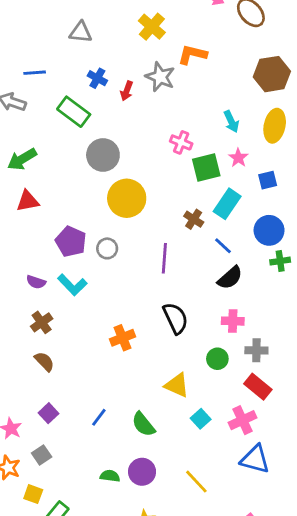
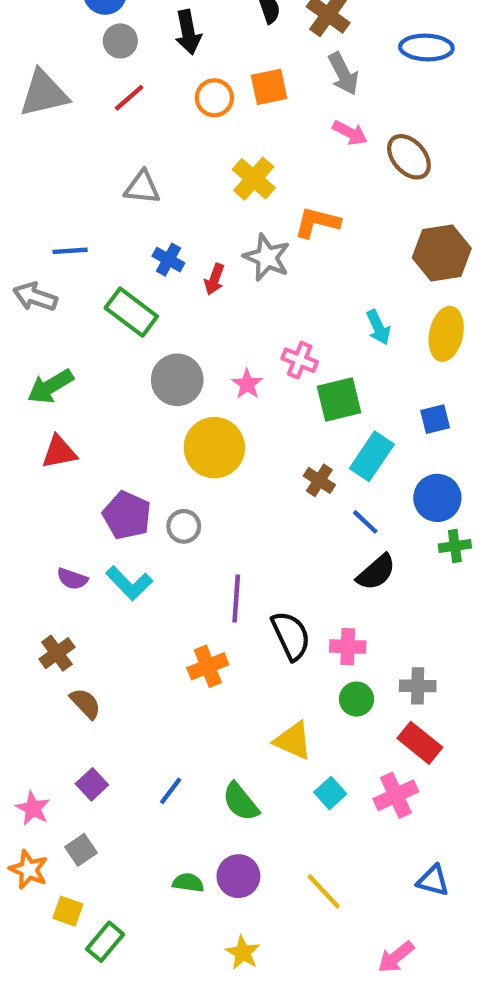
pink star: (238, 158) -> (247, 384), moved
purple line: (164, 258) -> (236, 598), moved
pink cross: (233, 321) -> (348, 647), moved
brown cross: (42, 322) -> (57, 653), moved
blue triangle: (255, 459) -> (433, 881), moved, size x0.7

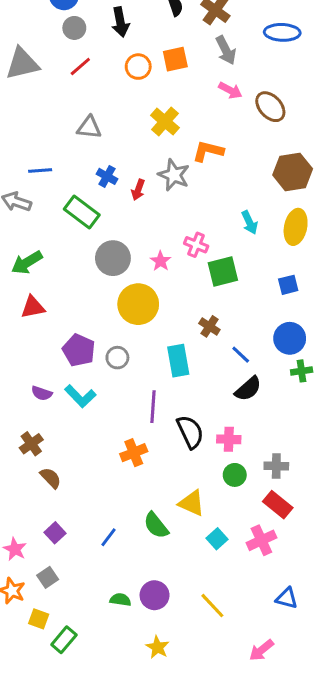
cyan rectangle: (372, 456) -> (178, 361), moved, turned -44
green semicircle: (241, 802) -> (156, 525), moved

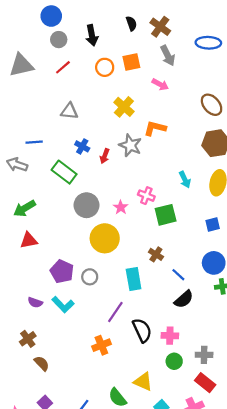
pink arrow: (230, 90) -> (160, 84), moved
brown ellipse: (270, 107) -> (212, 105), moved
purple line: (153, 407) -> (115, 312), turned 30

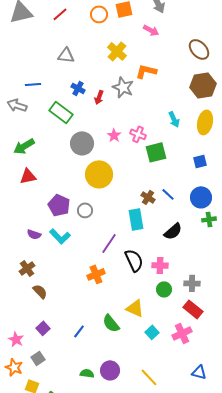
pink star: (121, 207) -> (114, 135), moved
brown cross: (156, 254) -> (148, 197), moved
blue line: (178, 275) -> (168, 194), moved
cyan rectangle: (134, 279) -> (136, 219), moved

